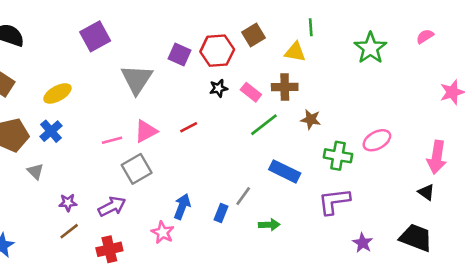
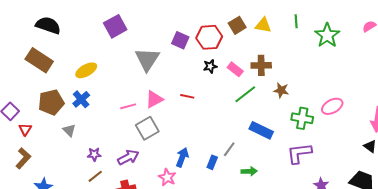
green line: (311, 27) -> (296, 21), moved
yellow triangle: (295, 52) -> (263, 25), moved
red line: (189, 127) -> (187, 96), turned 40

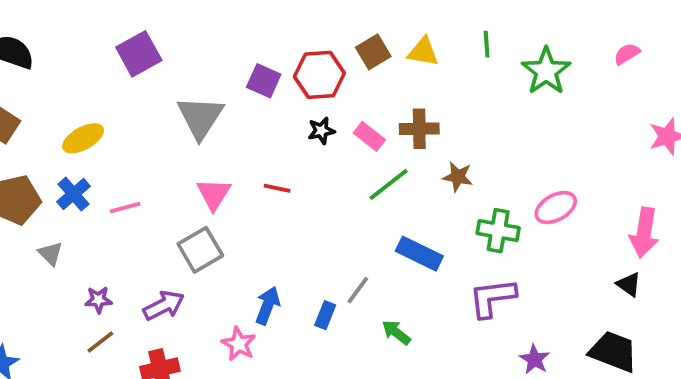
pink triangle: (154, 99) -> (214, 194), turned -30
pink line: (128, 106) -> (125, 208), moved
green arrow: (249, 171) -> (396, 332), turned -140

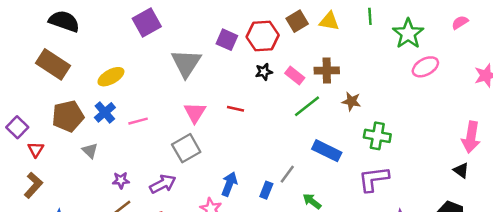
pink ellipse: (556, 208) -> (425, 67), moved

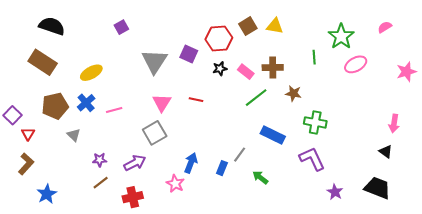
green line: (370, 16) -> (314, 57), moved
purple square: (147, 22) -> (121, 27), size x0.6
purple square: (227, 40) -> (189, 54), moved
pink arrow: (471, 137) -> (394, 123), size x0.7
purple L-shape: (374, 179) -> (312, 159), turned 72

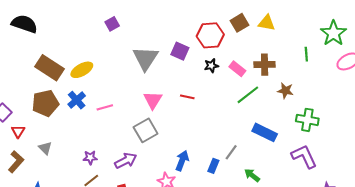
black semicircle: (52, 26) -> (24, 24), moved
brown rectangle: (43, 62) -> (49, 68), moved
gray triangle: (74, 135) -> (45, 148), moved

